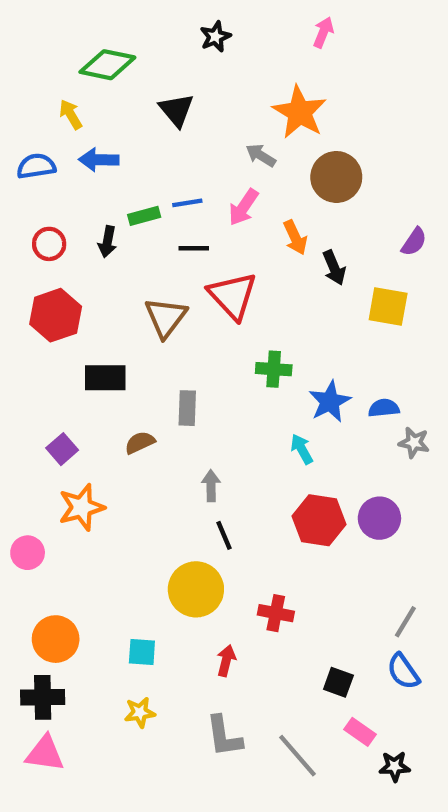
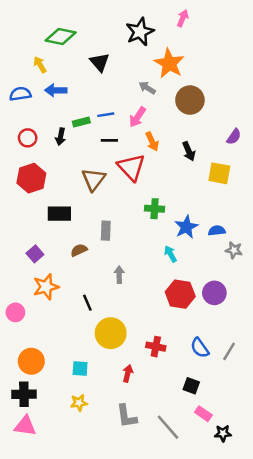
black star: (215, 37) -> (140, 32), moved, size x1.6
orange arrow: (295, 237) -> (152, 142), moved
black line: (224, 535) -> (87, 303), moved
blue semicircle: (403, 671) -> (200, 348), moved

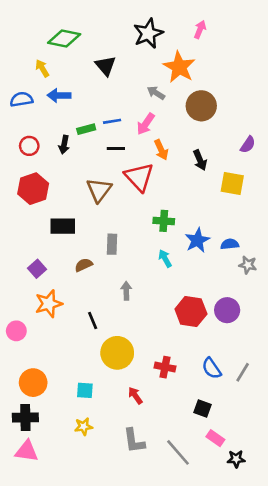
pink arrow: (183, 18) -> (200, 30), moved
cyan arrow: (170, 254) -> (165, 258), moved
red arrow: (128, 373) -> (135, 396), turned -49

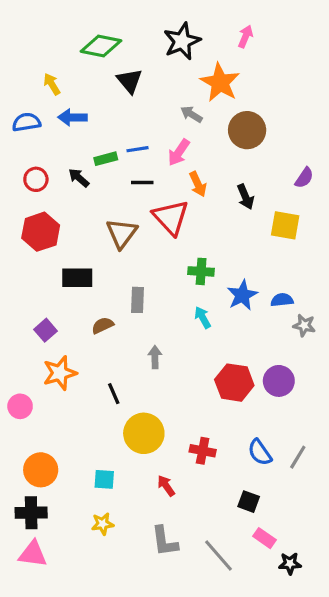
green diamond: (64, 39) -> (101, 46), moved
black arrow: (64, 145) -> (79, 178), turned 120

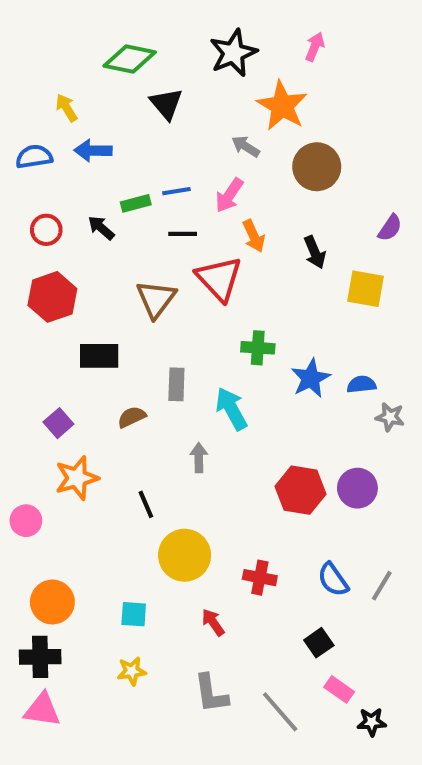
cyan arrow: (203, 317) -> (231, 409), moved, size x1.5
black square: (249, 502) -> (319, 643), turned 35

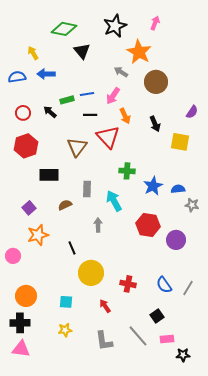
red hexagon: (300, 490) -> (148, 225), moved
pink rectangle: (339, 689) -> (167, 339), turned -40
gray line: (280, 712) -> (138, 336), moved

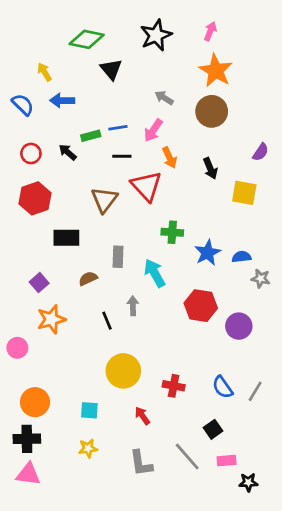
orange star: (139, 52) -> (216, 71), moved
blue semicircle: (17, 77) -> (23, 105), turned 54
black line: (72, 248) -> (107, 321), moved

